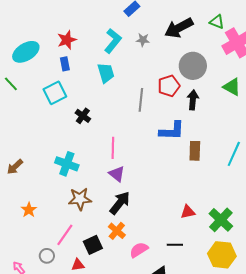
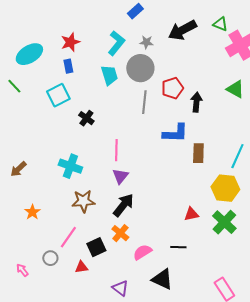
gray circle: (193, 66) -> (140, 68), moved
purple triangle: (117, 174) -> (120, 176), turned 30
yellow hexagon: (222, 255) -> (225, 188), moved

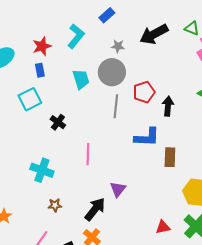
cyan L-shape: (116, 43) -> (76, 36), moved
purple triangle: (120, 176) -> (118, 189), moved
brown star: (83, 201) -> (55, 205), size x0.6
red triangle: (191, 214) -> (163, 227), moved

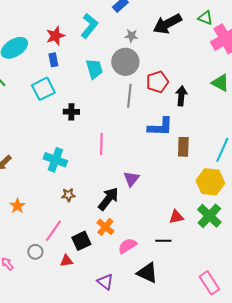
black cross: (58, 122) -> (71, 112), turned -35

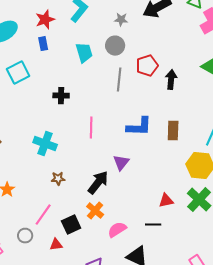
gray circle: (125, 62) -> (115, 46), size x0.7
cyan square: (43, 89) -> (18, 73), moved
blue L-shape: (160, 127) -> (139, 127), moved

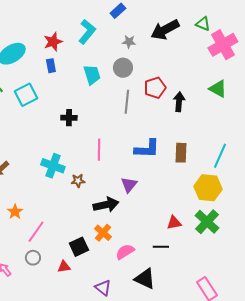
brown star: (58, 179) -> (78, 181), moved
black arrow: (98, 183) -> (106, 205), turned 40
pink line: (43, 215) -> (36, 232), moved

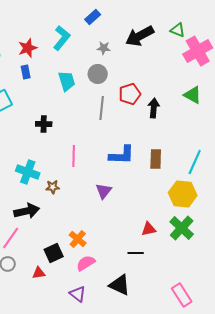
black arrow: (106, 205) -> (27, 211), moved
pink semicircle: (125, 252) -> (86, 263), moved

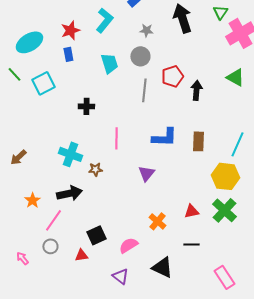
green triangle: (178, 30) -> (220, 12), turned 42
black arrow: (140, 36) -> (182, 18), turned 100
orange cross: (78, 239) -> (157, 221), moved
black line: (136, 253) -> (191, 244), moved

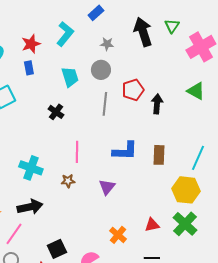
green triangle: (220, 12) -> (172, 26), moved
black cross: (86, 106) -> (56, 112), moved, turned 35
brown star: (95, 169) -> (68, 181), moved

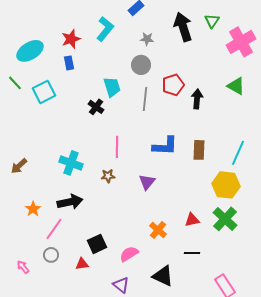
cyan trapezoid: (70, 77) -> (112, 87), moved

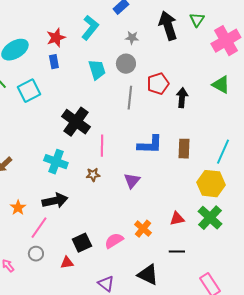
cyan trapezoid: (112, 87) -> (97, 70), moved
black cross: (96, 107) -> (76, 122), moved, size x1.8
pink semicircle: (129, 254) -> (114, 241), moved

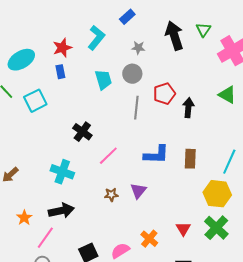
black cross: (76, 122) -> (82, 132), size x0.7
pink line: (102, 146) -> (108, 156), turned 45
brown star: (93, 175) -> (111, 195), moved
red triangle: (177, 219) -> (183, 229), turned -49

